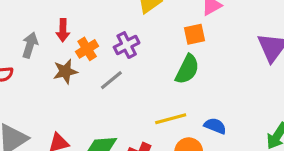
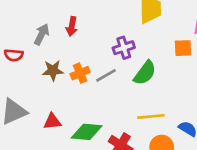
orange cross: (87, 49) -> (80, 73), moved
green semicircle: (187, 69) -> (145, 73), moved
brown star: (65, 71) -> (53, 70), moved

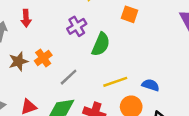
orange square: (183, 48) -> (129, 14), turned 35
gray line: (106, 75) -> (69, 77), moved

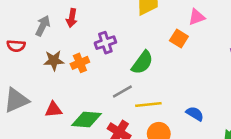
purple cross: (77, 26) -> (105, 43), moved
gray line: (69, 77) -> (122, 91), moved
blue semicircle: (151, 85) -> (195, 114), moved

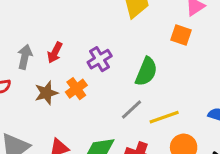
red arrow: (72, 18) -> (55, 53), moved, turned 30

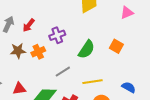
orange square: (181, 35) -> (116, 46), moved
gray line: (131, 109) -> (63, 72), moved

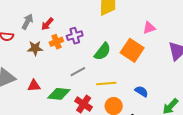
pink triangle: (127, 13) -> (149, 28), moved
orange square: (116, 46) -> (132, 50), size x1.6
orange cross: (38, 52) -> (56, 42), moved

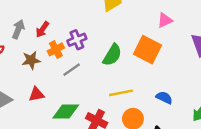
gray line: (78, 72) -> (72, 70), moved
red triangle: (34, 86) -> (37, 94), moved

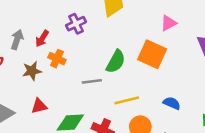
purple cross: (77, 40) -> (76, 24), moved
orange cross: (56, 49) -> (57, 59), turned -35
gray line: (72, 70) -> (92, 81), moved, turned 30

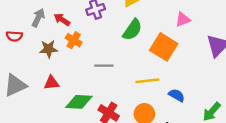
red arrow: (42, 38) -> (62, 20), turned 84
green semicircle: (116, 61) -> (132, 30), moved
yellow line: (127, 100) -> (147, 81), moved

